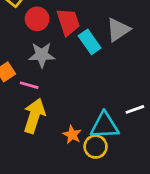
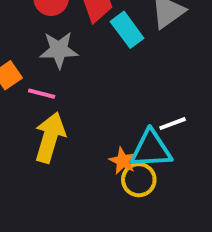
white line: (135, 109) -> (173, 124), moved
orange star: (72, 135) -> (123, 161), moved

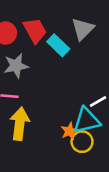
orange star: (123, 161) -> (69, 131), turned 30

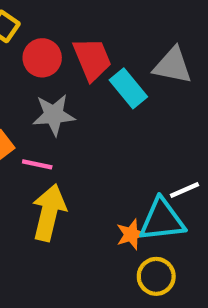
gray triangle: (83, 29) -> (173, 66), turned 50
yellow circle: (82, 142) -> (156, 276), moved

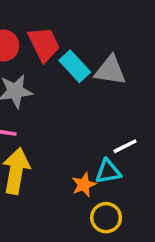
gray triangle: (173, 66) -> (110, 70), moved
cyan triangle: (162, 220) -> (108, 172), size x0.7

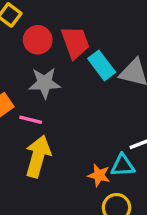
orange star: (84, 185) -> (99, 175), turned 30

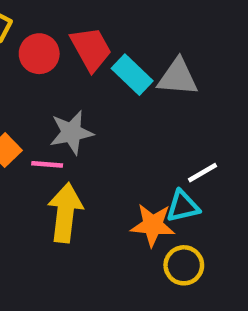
gray star: (45, 83) -> (71, 133), moved
orange star: (99, 175) -> (153, 225), size x1.4

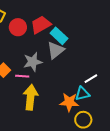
red trapezoid: (91, 49) -> (41, 25), turned -90
gray triangle: (178, 77) -> (56, 50), moved, turned -42

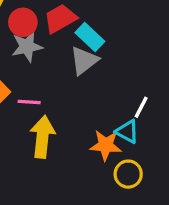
gray star: (33, 62) -> (27, 46), moved
white line: (91, 79) -> (141, 107), turned -32
cyan triangle: (82, 94) -> (127, 132), turned 42

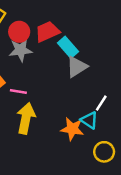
gray triangle: (84, 60) -> (77, 67), moved
yellow circle: (128, 174) -> (104, 152), moved

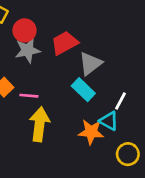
red trapezoid: (47, 32) -> (64, 43), moved
cyan rectangle: (68, 47) -> (83, 90), moved

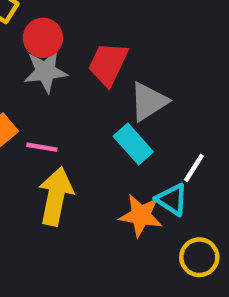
red trapezoid: (64, 43) -> (108, 64), turned -40

